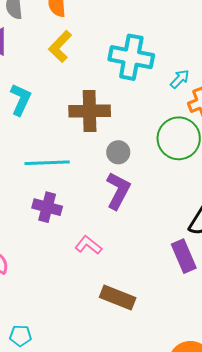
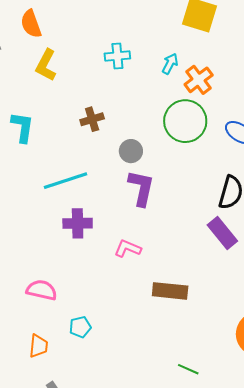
cyan cross: (131, 57) -> (117, 56), size x0.6
brown cross: (90, 111) -> (92, 119), size x0.6
cyan pentagon: (20, 336) -> (80, 327), moved

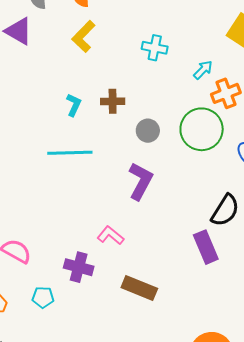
cyan L-shape: (22, 127) -> (74, 105), moved, size x0.7
gray circle: (131, 151) -> (148, 131), moved
purple cross: (78, 223) -> (79, 267), moved

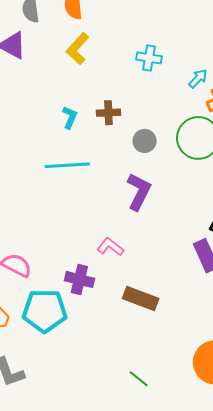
cyan pentagon: (43, 297) -> (45, 311), size x2.0

